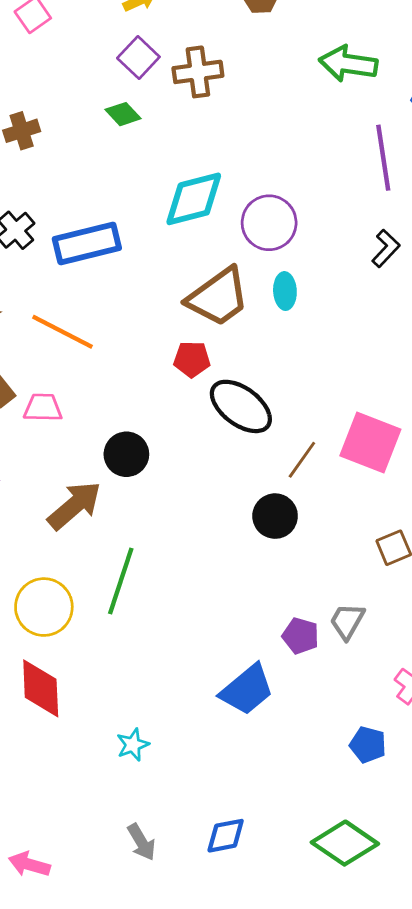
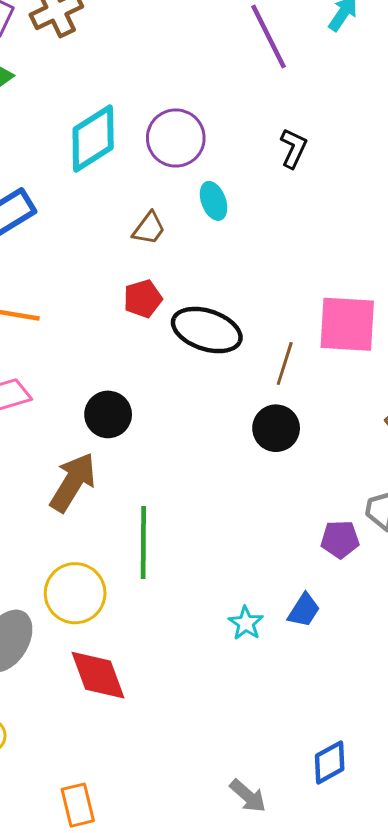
black L-shape: (386, 248) -> (293, 148), moved
brown trapezoid: (218, 297) -> (149, 228), size x0.5
blue trapezoid: (247, 690) -> (304, 610), size x0.6
cyan star: (133, 745) -> (246, 623), moved

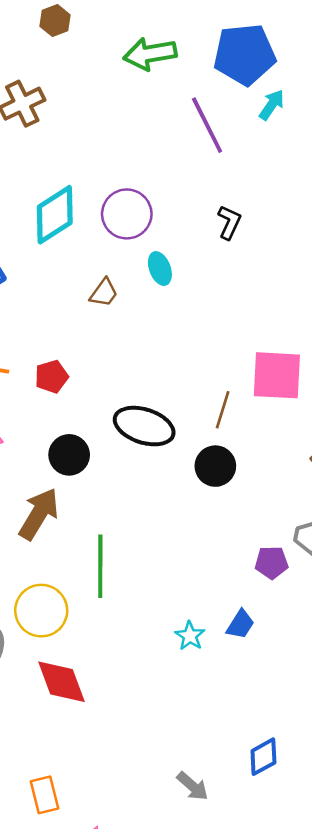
red pentagon: (143, 299) -> (52, 377), moved
black ellipse: (207, 330) -> (144, 426), moved

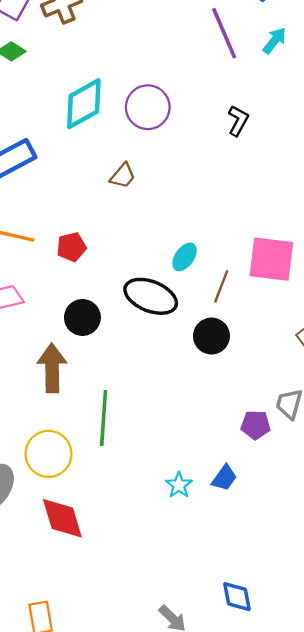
cyan arrow: (272, 105) -> (275, 41), moved
cyan ellipse: (160, 269) -> (185, 257), moved, turned 52
brown arrow: (39, 514) -> (52, 368), turned -36
blue diamond: (263, 757) -> (237, 597), turned -76

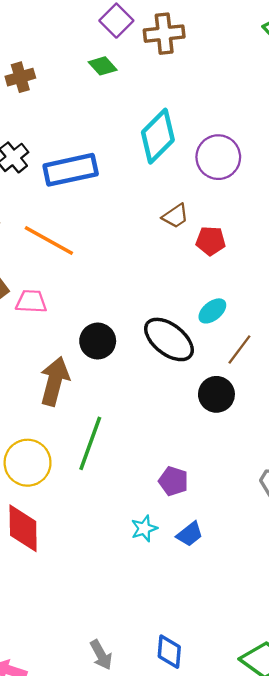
cyan diamond: (84, 104) -> (158, 136), turned -32
red pentagon: (71, 247) -> (211, 241), moved
purple pentagon: (256, 425) -> (173, 481), moved

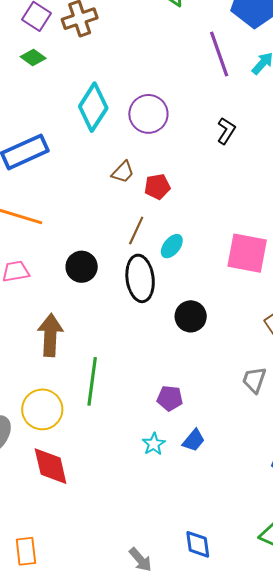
black ellipse: (169, 339) -> (140, 278), turned 57
black circle: (98, 341) -> (82, 267), moved
brown line: (239, 349) -> (136, 231), moved

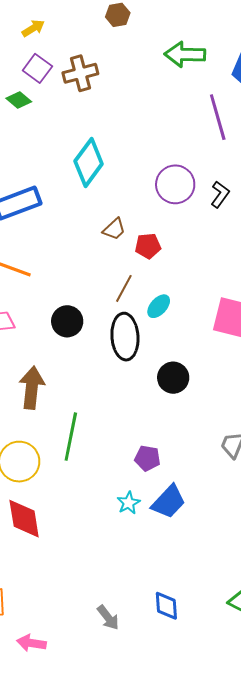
green diamond: (33, 58) -> (19, 100), moved
purple circle: (148, 114) -> (175, 184), moved
blue trapezoid: (194, 440) -> (169, 502), size x1.5

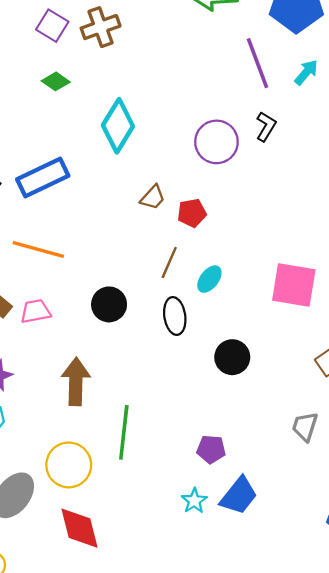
green diamond: (19, 100) -> (56, 81), moved
black L-shape: (220, 194) -> (266, 126), moved
black ellipse: (125, 337) -> (175, 316), size x0.7

